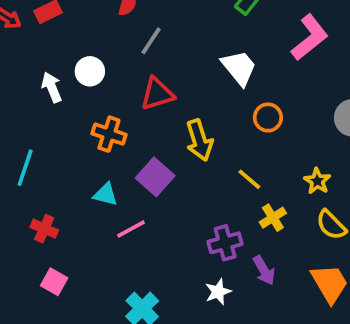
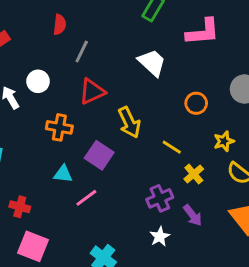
pink L-shape: (310, 37) -> (203, 32), turned 42
orange circle: (268, 117) -> (196, 103), moved
yellow star: (317, 181) -> (224, 141), turned 30
pink square: (54, 282) -> (33, 246), size x1.5

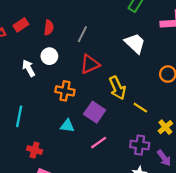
red semicircle: (60, 25) -> (49, 28), moved
yellow line: (172, 147) -> (140, 108), moved
pink line: (86, 198) -> (99, 143), moved
purple cross: (160, 198) -> (140, 145), turned 30

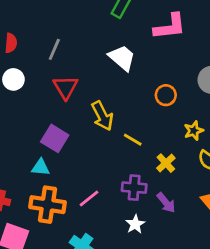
red triangle: (90, 64) -> (66, 87), turned -35
orange cross: (65, 91) -> (47, 205), moved, size x1.4
purple square: (95, 112) -> (55, 138), moved
pink line: (99, 143) -> (89, 198), moved

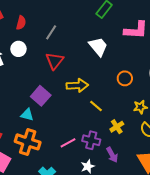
yellow arrow: (102, 116) -> (77, 85), turned -75
pink line: (89, 198) -> (68, 143), moved

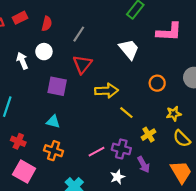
purple square: (41, 96) -> (57, 86), moved, turned -30
orange cross: (28, 142) -> (54, 151), size x0.7

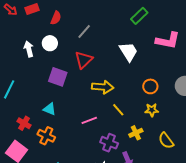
yellow star: (174, 114) -> (152, 110), moved
red cross: (18, 141) -> (24, 123), moved
pink line: (97, 152) -> (89, 120), moved

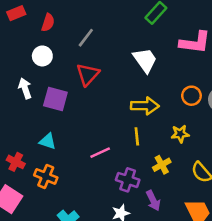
white arrow: (29, 49) -> (25, 88), moved
orange circle: (150, 86) -> (191, 96), moved
yellow arrow: (103, 87) -> (145, 106), moved
yellow line: (118, 110) -> (137, 136), turned 40

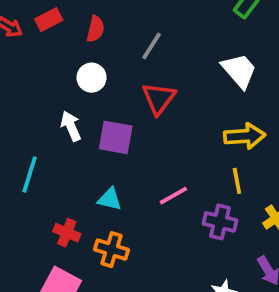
pink line: (100, 153) -> (173, 196), moved
purple cross: (128, 180) -> (220, 222), moved

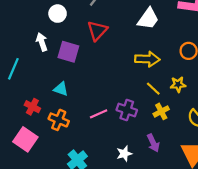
white trapezoid: (239, 71) -> (148, 19), turned 70
yellow line: (237, 181) -> (153, 89), moved, turned -42
pink line: (173, 196) -> (99, 114), moved

